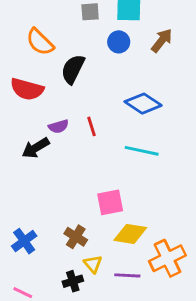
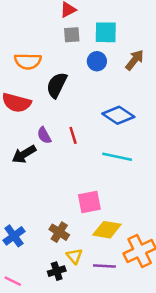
orange semicircle: (40, 42) -> (28, 61), turned -44
purple semicircle: (59, 126) -> (44, 135), turned 78

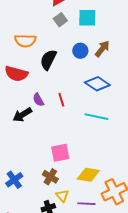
gray square: (72, 35) -> (60, 20), turned -32
brown arrow: (135, 60) -> (102, 49), moved
blue circle: (97, 61) -> (80, 51), moved
pink square: (89, 202) -> (60, 153), moved

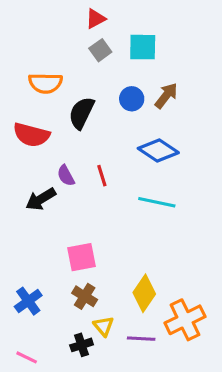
pink square: (60, 153) -> (82, 257), moved
yellow diamond: (88, 175) -> (144, 293), turned -65

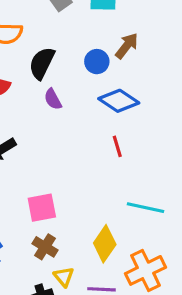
blue circle: (132, 99) -> (97, 62), moved
purple semicircle: (66, 176) -> (53, 99), moved
red line: (102, 176) -> (117, 146), moved
cyan line: (157, 202) -> (146, 208), moved

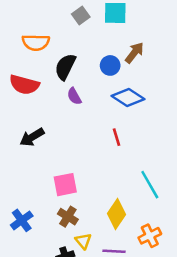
red line: (117, 146) -> (117, 137), moved
cyan line: (146, 208) -> (150, 185), turned 48
orange cross: (146, 270) -> (150, 236), size x0.7

